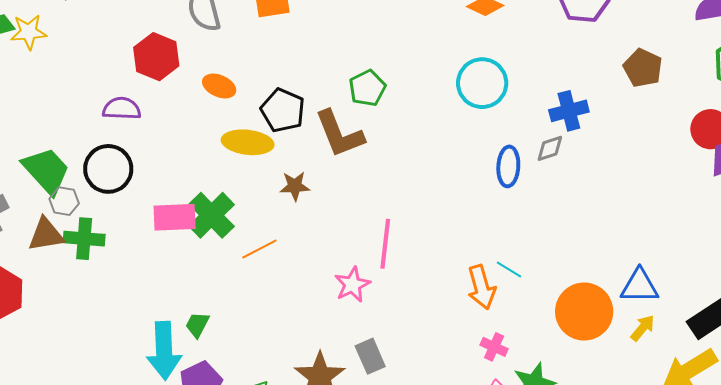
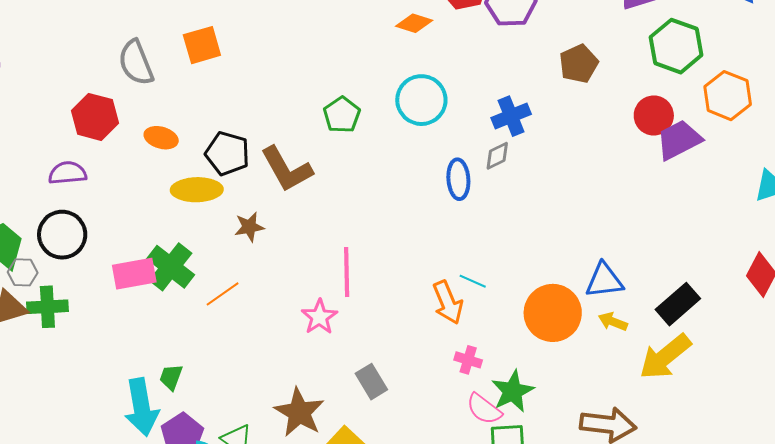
brown pentagon: (643, 68) -> (579, 64), turned 30
green pentagon: (367, 88) -> (342, 115), moved
yellow arrow: (643, 328) -> (613, 322), turned -100
gray rectangle: (370, 356) -> (371, 382), moved

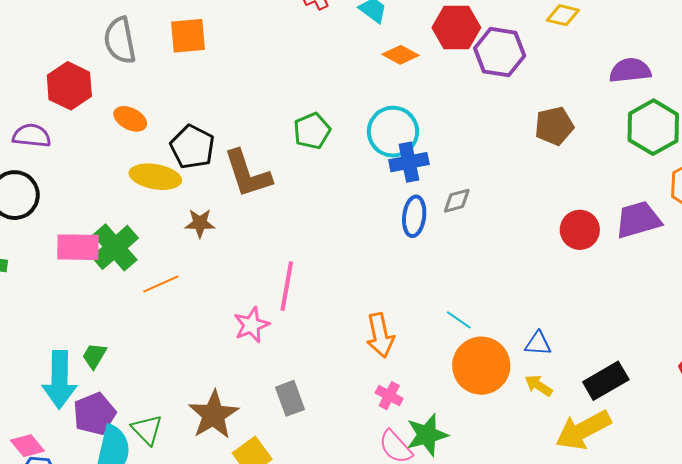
red circle: (654, 115) -> (580, 230), moved
blue cross: (511, 116) -> (409, 162), moved
blue triangle: (604, 280) -> (538, 343), size x0.7
cyan line: (473, 281) -> (459, 320), moved

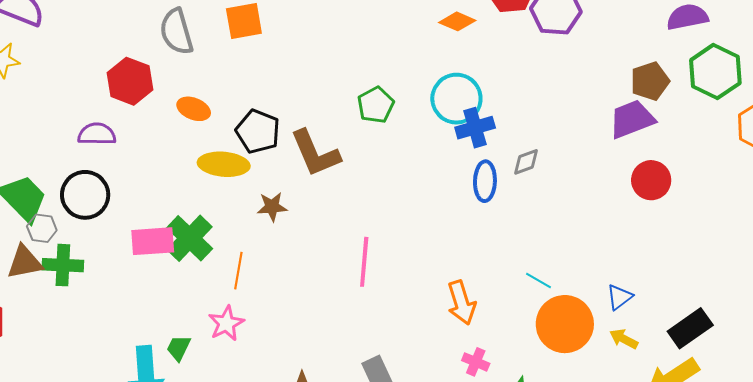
brown pentagon: (554, 126) -> (650, 81), moved
purple trapezoid: (638, 220) -> (632, 119), moved
orange line: (161, 284) -> (238, 271), turned -51
pink star: (251, 325) -> (226, 323), moved
blue triangle: (538, 343) -> (619, 297), turned -36

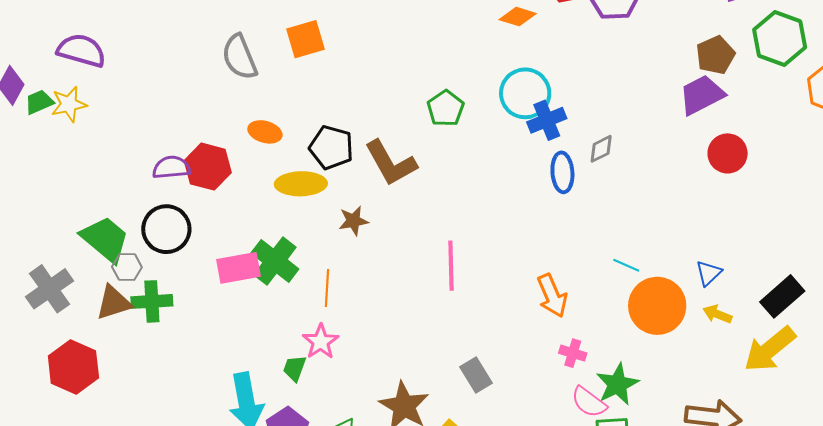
red hexagon: (130, 81) -> (208, 167), moved
green trapezoid: (179, 348) -> (295, 368), moved

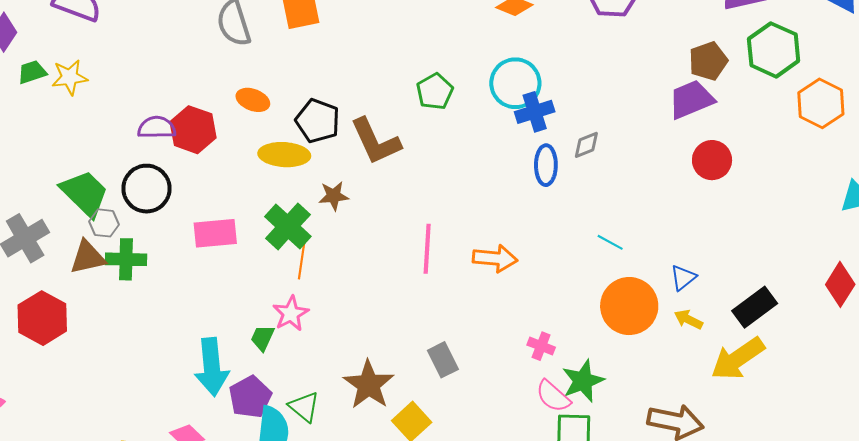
green trapezoid: (39, 102) -> (32, 72), moved
yellow star: (69, 104) -> (70, 77), moved
green cross: (275, 261) -> (288, 227), moved
cyan line: (626, 265) -> (610, 242), moved
orange arrow: (552, 296) -> (495, 258), moved, turned -66

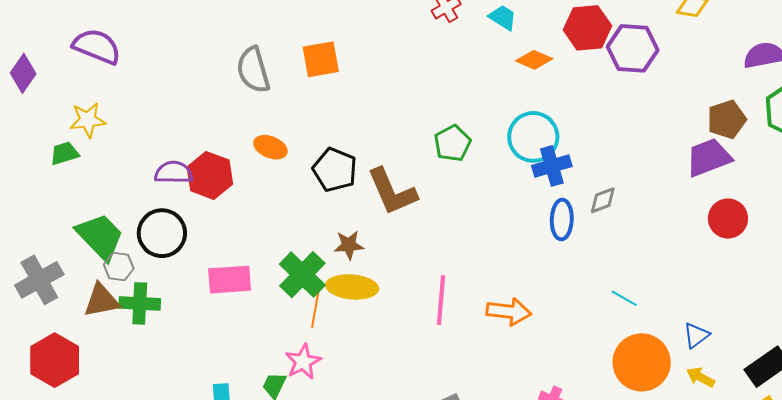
green trapezoid: (32, 72) -> (64, 153), moved
yellow ellipse: (284, 155) -> (352, 287), moved

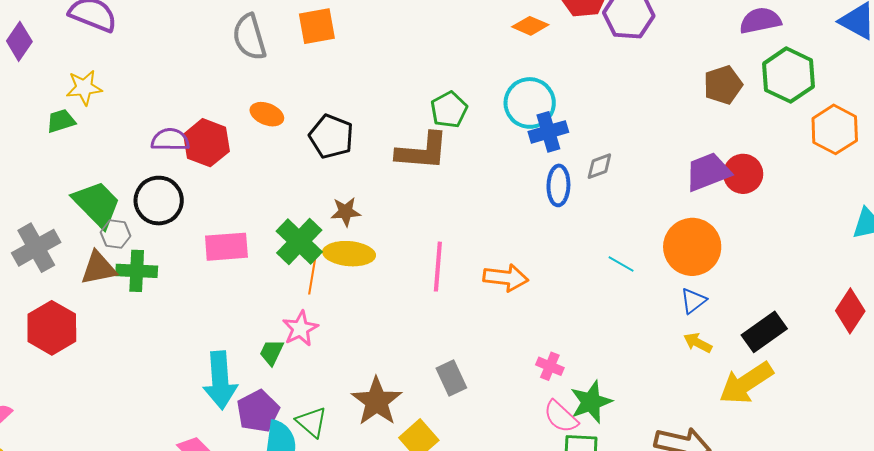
purple trapezoid: (709, 157) -> (708, 172), moved
brown L-shape: (392, 192) -> (422, 151), moved, turned -62
red circle: (728, 219) -> (743, 174), moved
orange circle: (642, 362) -> (692, 247), moved

